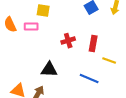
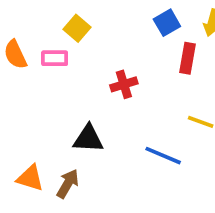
yellow square: (43, 11) -> (77, 28), turned 32
red rectangle: (93, 44) -> (187, 58), moved

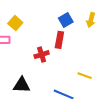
red rectangle: (187, 58) -> (59, 40), moved

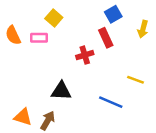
yellow arrow: (91, 20) -> (143, 29), moved
red rectangle: (59, 40) -> (106, 38), turned -35

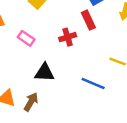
pink rectangle: (39, 38) -> (26, 38), moved, turned 35

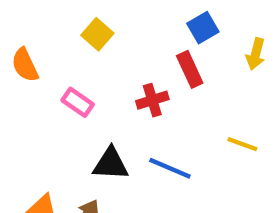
blue line: (93, 83) -> (170, 168), moved

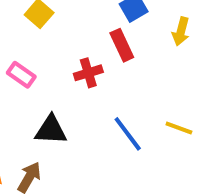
yellow line: (242, 144) -> (179, 128), moved
blue line: (170, 168) -> (128, 134), moved, turned 30

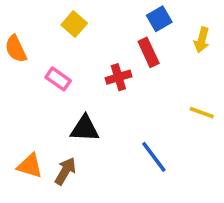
yellow line: (179, 128) -> (202, 113), moved
blue line: (128, 134) -> (154, 157), moved

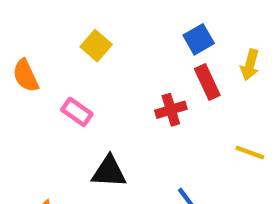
red rectangle: (149, 52) -> (207, 82), moved
red cross: (118, 77) -> (171, 110), moved

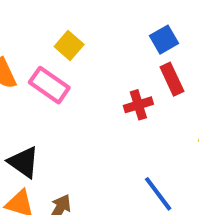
pink rectangle: (77, 112) -> (49, 85), moved, size x1.4
black triangle: (109, 172) -> (24, 162), moved, turned 32

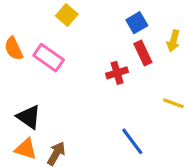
yellow square: (69, 45) -> (67, 15), moved

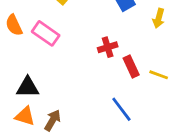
red rectangle: (143, 53) -> (131, 67), moved
black triangle: (29, 117) -> (28, 87), turned -35

